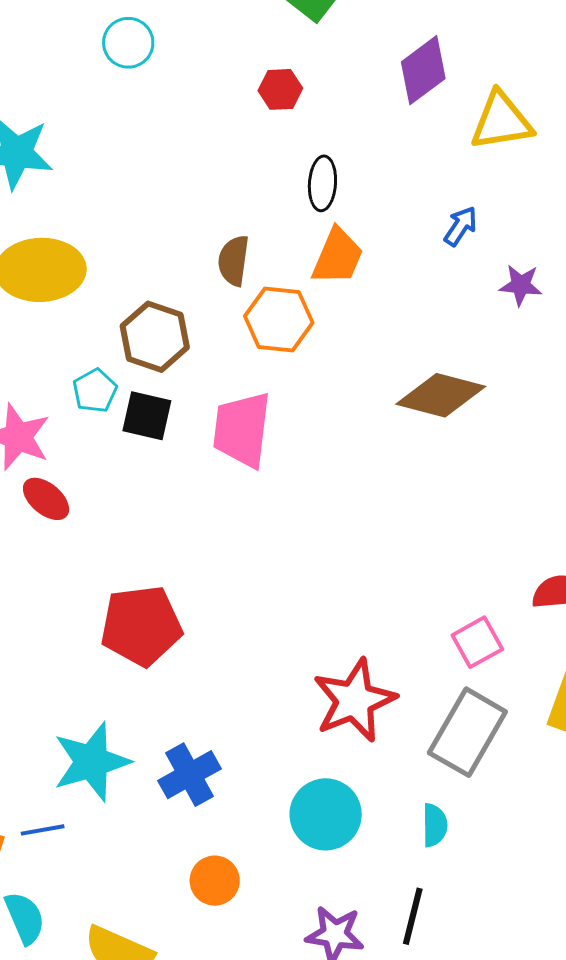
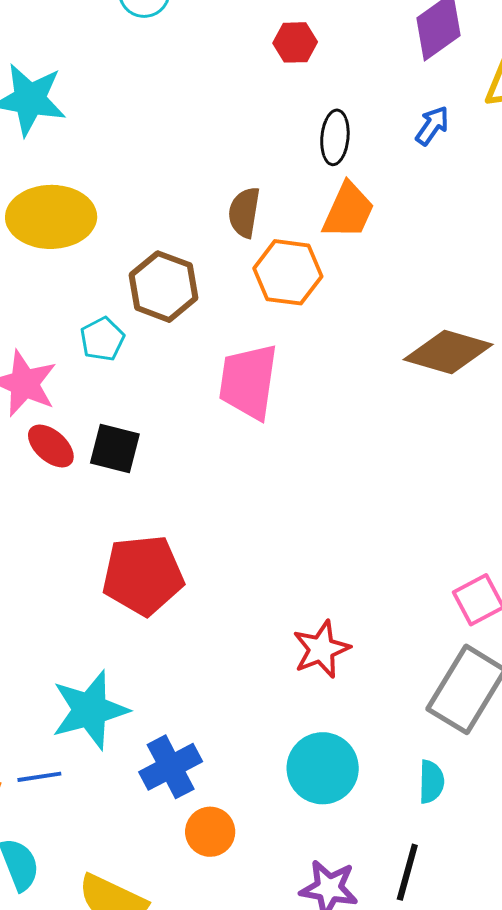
blue arrow: (461, 226) -> (432, 126), moved
black square: (147, 416) -> (115, 448), moved
red star: (354, 700) -> (321, 649), moved, size x0.7
blue cross: (190, 775) -> (171, 767), moved

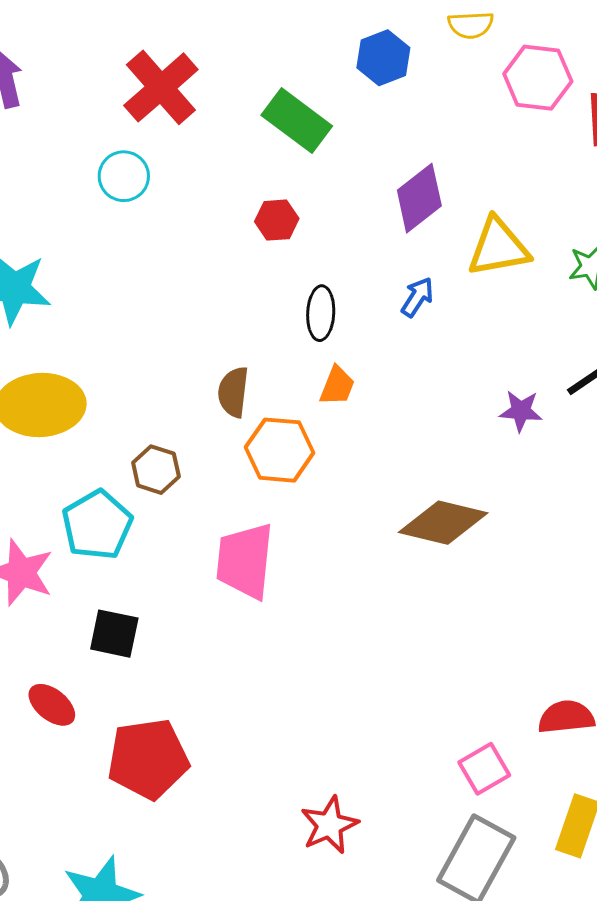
orange trapezoid: (348, 211) -> (337, 386), size x0.7
brown hexagon: (164, 287) -> (156, 470), size x0.7
cyan pentagon: (102, 339) -> (97, 525), size x1.6
red ellipse: (51, 446) -> (52, 705), moved

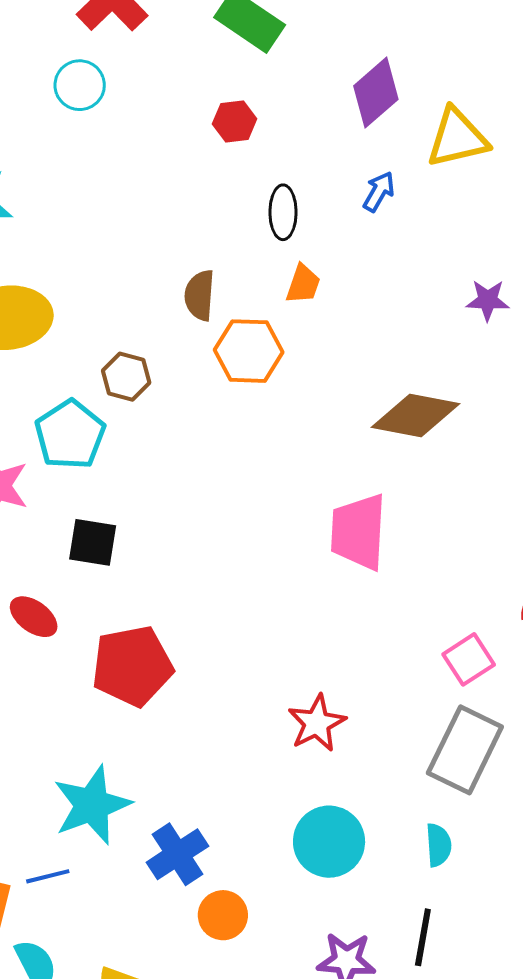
pink trapezoid: (245, 561) -> (358, 532), moved

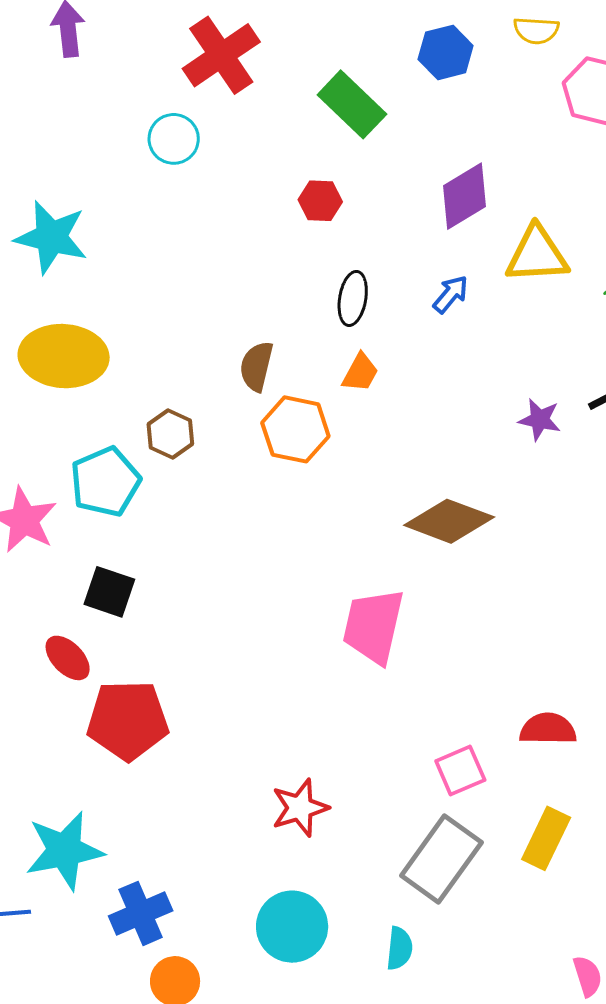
red ellipse: (34, 617) -> (68, 658), moved

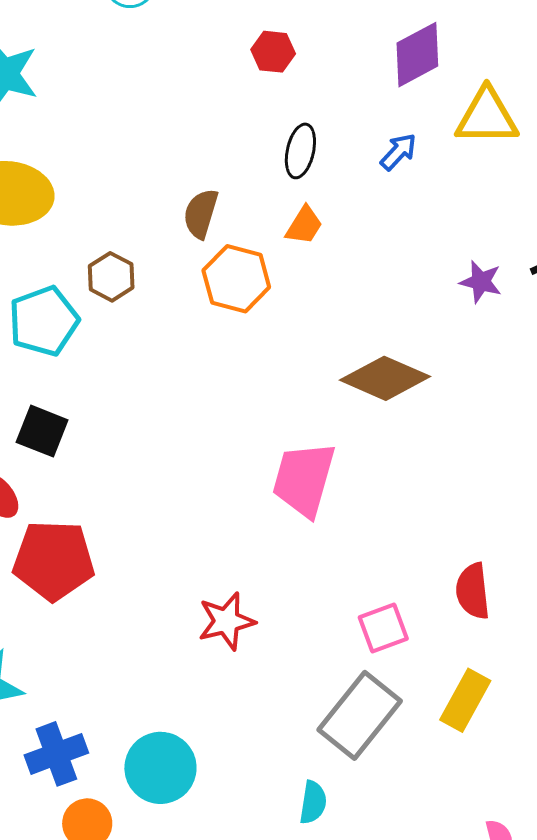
red semicircle: (548, 729) -> (473, 591), turned -100
red star: (300, 808) -> (226, 621), moved
cyan circle: (292, 927) -> (160, 768), moved

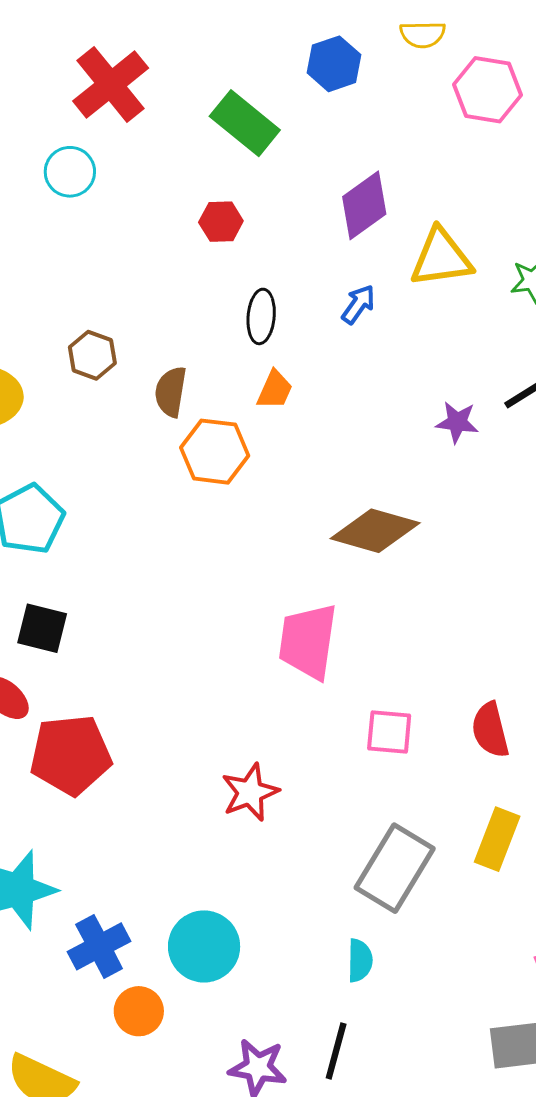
brown hexagon: (111, 277) -> (92, 355), moved
pink square: (383, 628) -> (389, 732), moved, turned 33

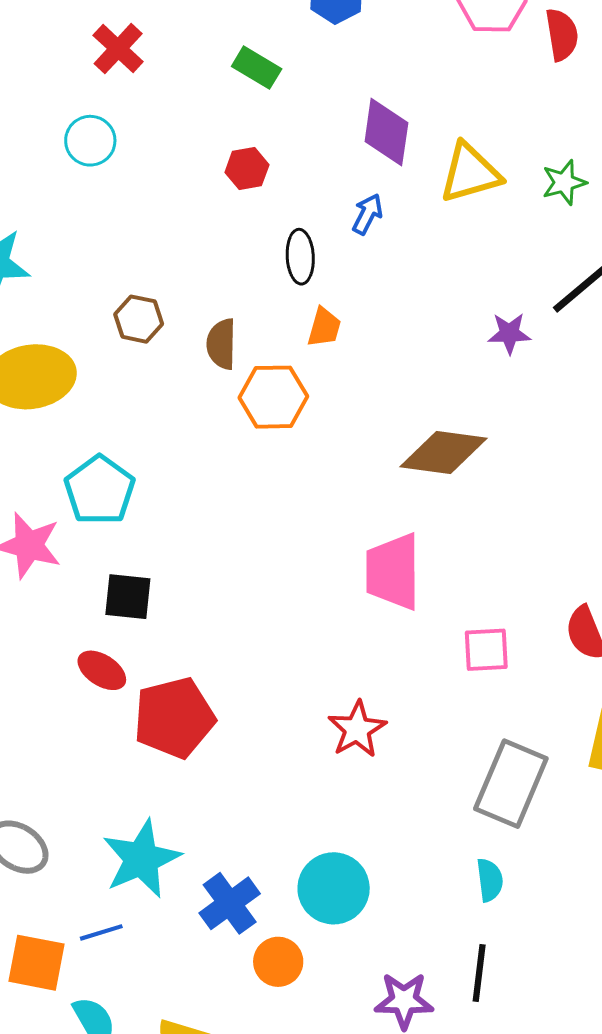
red cross: (111, 85) -> (118, 49), size x0.7
green rectangle: (245, 123) -> (257, 68), size x0.7
purple diamond: (364, 205) -> (386, 132), turned -38
blue arrow: (358, 304) -> (367, 214), moved

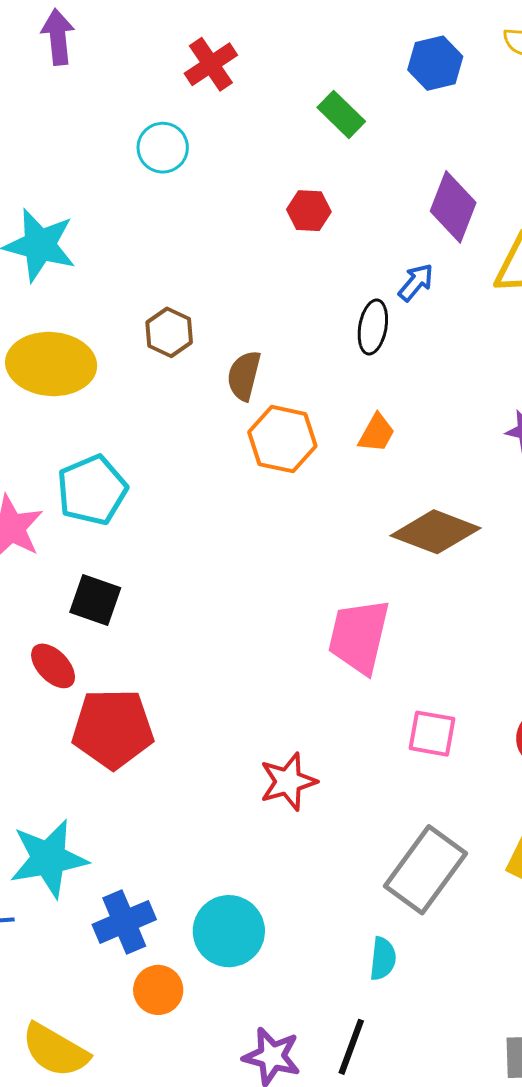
black ellipse: (300, 257) -> (373, 327), moved
orange trapezoid: (324, 327) -> (377, 433), moved

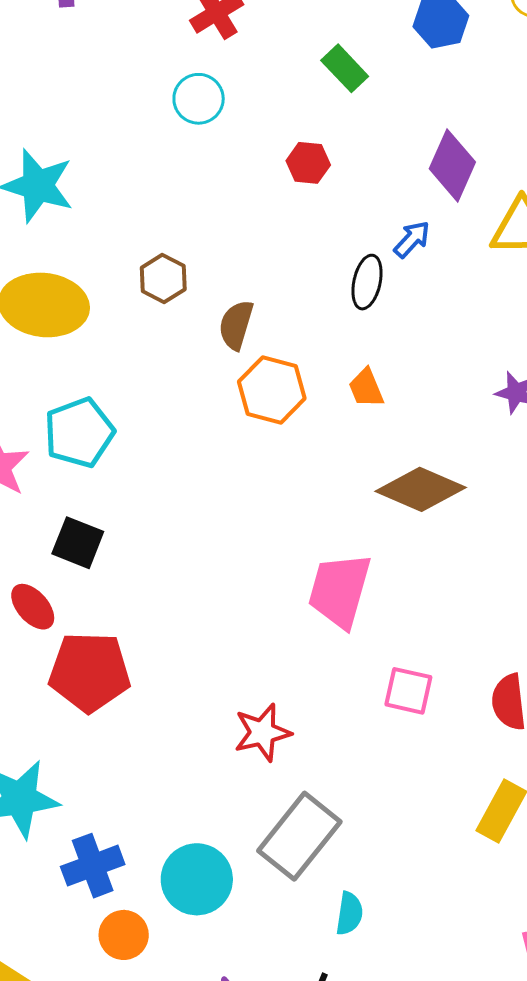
cyan circle: (163, 148) -> (199, 99), moved
orange trapezoid: (377, 433) -> (366, 388), turned 126
gray rectangle: (425, 870) -> (299, 836), moved

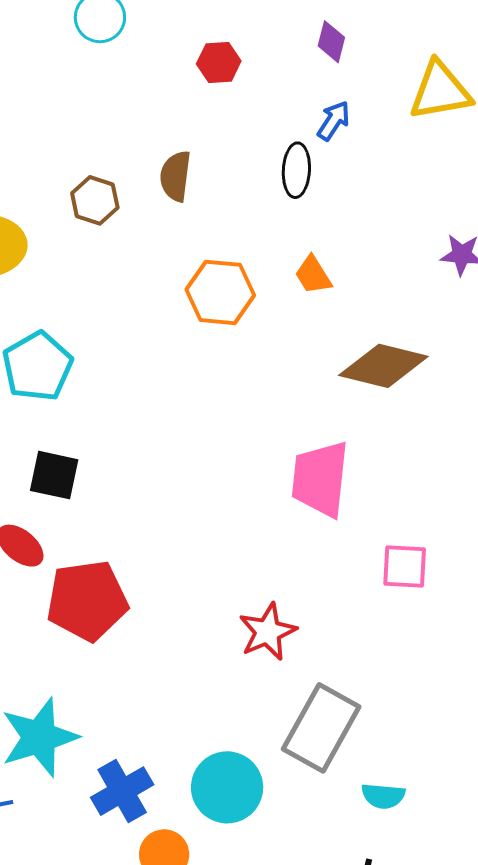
purple diamond: (452, 165) -> (331, 42), moved, size x0.6
brown semicircle: (236, 325) -> (175, 176), moved
cyan semicircle: (349, 913) -> (383, 796), turned 96

